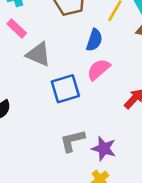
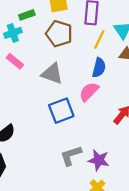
blue semicircle: (94, 40) -> (99, 68), moved
gray triangle: (38, 54) -> (52, 74), moved

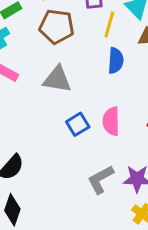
pink semicircle: (89, 92) -> (111, 121), moved, turned -35
blue square: (61, 111) -> (78, 124), size x0.7

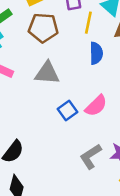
pink semicircle: (111, 121) -> (96, 106), turned -130

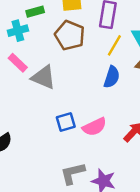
gray triangle: (47, 73) -> (44, 77), moved

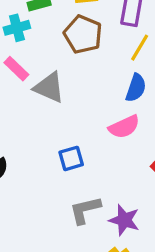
blue square: (66, 122) -> (71, 158), moved
pink semicircle: (94, 127) -> (124, 127), moved

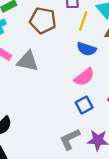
blue semicircle: (136, 88) -> (86, 49), turned 102
blue square: (71, 158) -> (84, 105), moved

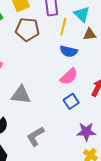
gray triangle: (28, 61) -> (21, 95), moved
gray L-shape: (70, 139) -> (35, 136), moved

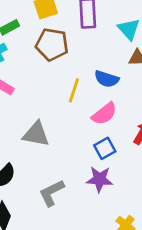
yellow line: (63, 27) -> (74, 90), moved
purple star: (86, 132) -> (100, 179), moved

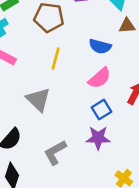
yellow line: (74, 90) -> (56, 58), moved
gray triangle: (36, 134) -> (38, 100), turned 36

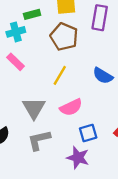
pink semicircle: (100, 78) -> (71, 107), moved
gray L-shape: (55, 152) -> (39, 140), moved

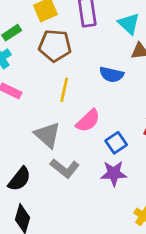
gray L-shape: (39, 140) -> (65, 168), turned -110

